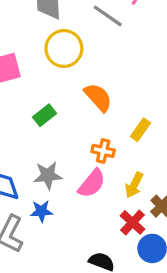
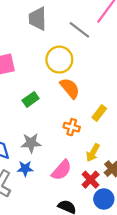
yellow circle: (64, 49) -> (59, 60), moved
pink semicircle: (92, 183) -> (62, 170), moved

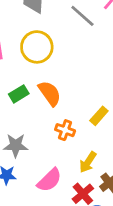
yellow circle: (59, 60) -> (37, 47), moved
orange semicircle: (70, 88) -> (50, 93), moved

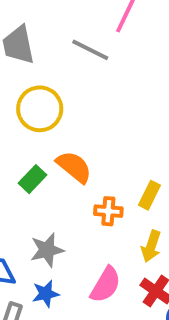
yellow rectangle: (99, 116) -> (149, 195), moved

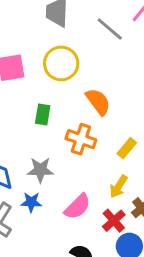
orange semicircle: (74, 167) -> (98, 102), moved
green rectangle: (32, 179) -> (43, 114), turned -48
orange cross: (108, 211) -> (81, 139), moved, size x1.4

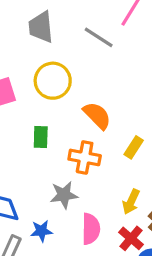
yellow rectangle: (127, 148) -> (134, 147), moved
gray star: (40, 170) -> (64, 195), moved
pink semicircle: (77, 207) -> (91, 229), turned -36

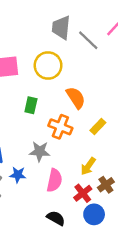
gray trapezoid: (41, 27) -> (61, 28), moved

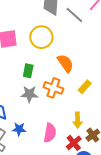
gray star: (40, 151) -> (29, 94), moved
yellow arrow: (88, 166) -> (78, 120), turned -35

